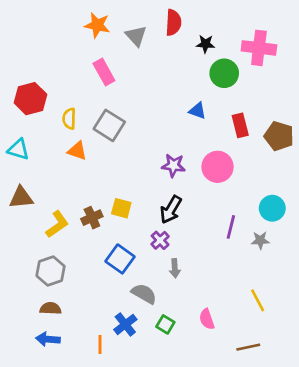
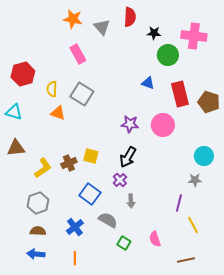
red rectangle: (240, 125) -> (180, 94), size x1.4
purple line: (231, 227) -> (179, 203), moved
blue cross: (125, 324) -> (75, 227), moved

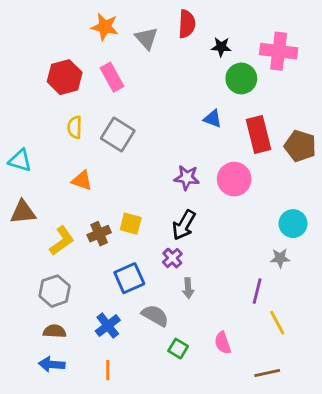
red hexagon: (23, 74) -> (65, 77), moved
orange triangle: (58, 113) -> (82, 180), moved
blue square: (90, 194) -> (129, 278), turned 30

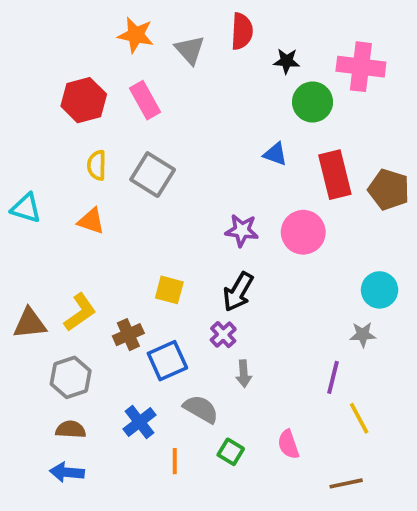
orange triangle: (82, 180) -> (91, 221), moved
brown triangle: (23, 212) -> (30, 323), moved
brown cross: (99, 234) -> (128, 335), moved
orange line: (108, 370) -> (175, 461), moved

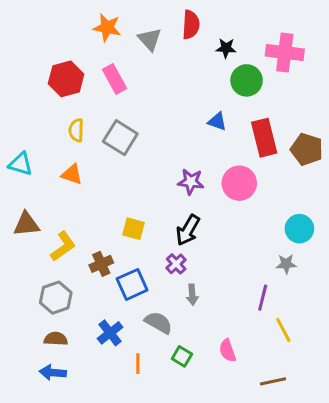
brown triangle: (30, 323) -> (26, 224), moved

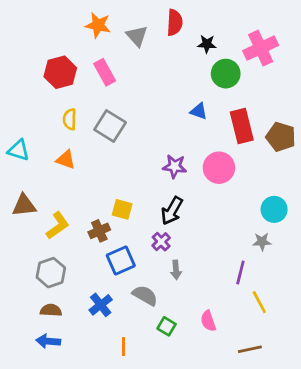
pink cross: (285, 53) -> (261, 48), turned -32
brown cross: (101, 264) -> (99, 231), moved
orange line: (138, 364) -> (123, 347), moved

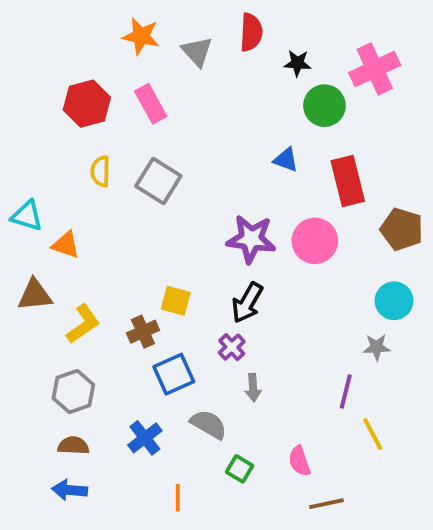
brown pentagon: (281, 137) -> (402, 229), moved
orange triangle: (66, 160) -> (66, 245), moved
purple star: (175, 166) -> (251, 239), size x1.4
brown line: (250, 349) -> (326, 504), moved

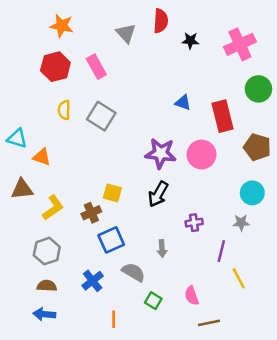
orange star: (141, 36) -> (62, 26), moved
green circle: (324, 106) -> (258, 89), moved
purple cross: (232, 347) -> (194, 223), moved, turned 35

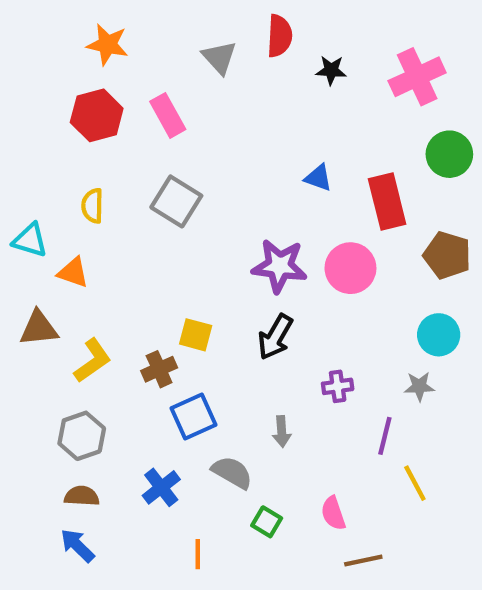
yellow semicircle: (64, 110) -> (92, 206), moved
blue arrow: (44, 314) -> (77, 545), turned 40

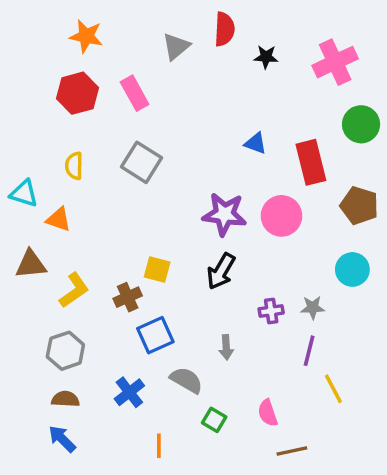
gray triangle: (219, 57) -> (176, 47), turned 32
gray star: (419, 386) -> (313, 308), moved

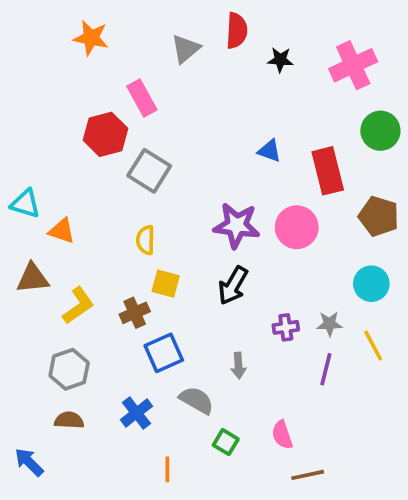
red hexagon: (78, 93) -> (106, 134), moved
yellow semicircle: (74, 166) -> (146, 240), moved
yellow line: (333, 389) -> (373, 346), moved
blue arrow: (62, 439) -> (29, 462), moved

